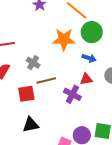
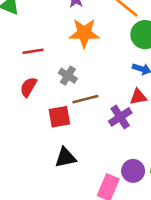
orange star: (64, 39) -> (84, 33), moved
purple cross: (72, 94) -> (120, 117), turned 30

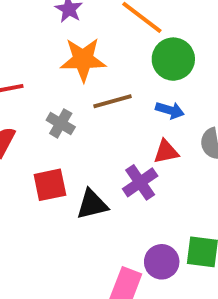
brown line: (85, 99) -> (113, 101), moved
black triangle: (65, 158) -> (92, 204), moved

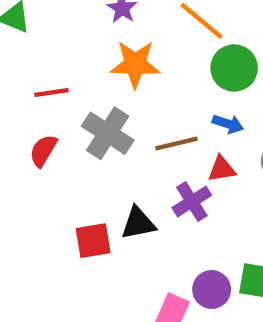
brown line: (113, 101) -> (176, 144), moved
gray cross: (61, 123) -> (108, 133), size x1.6
red square: (50, 185) -> (93, 241), moved

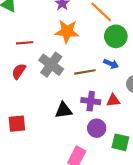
red triangle: (222, 169) -> (113, 100), moved
purple cross: (192, 201) -> (91, 101), turned 36
red square: (93, 241) -> (17, 124), moved
purple circle: (212, 290) -> (97, 128), moved

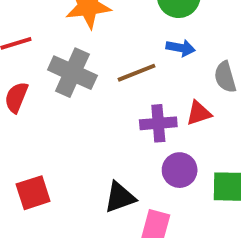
black triangle: (63, 110) -> (120, 197), moved

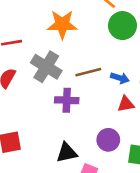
blue arrow: (181, 48) -> (120, 78), moved
purple cross: (158, 123) -> (67, 100), moved

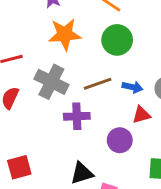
green circle: (123, 26) -> (117, 40), moved
purple circle: (108, 140) -> (120, 140), moved

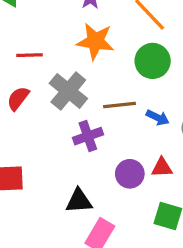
red triangle: (141, 115) -> (162, 168), moved
purple cross: (77, 116) -> (88, 136), turned -30

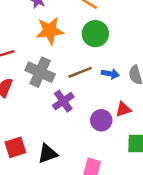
black triangle: (79, 201) -> (48, 154), moved

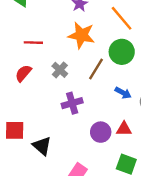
gray cross: (40, 72) -> (60, 70), size x0.6
brown line: (80, 72) -> (96, 69), moved, turned -55
black triangle: (48, 154) -> (42, 146), turned 42

